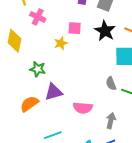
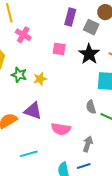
yellow star: (61, 43) -> (40, 79), moved
green star: (38, 69) -> (19, 75), moved
purple triangle: (53, 92) -> (33, 111), turned 30

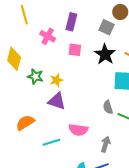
purple rectangle: (70, 17) -> (71, 22), moved
pink cross: (23, 35) -> (48, 36), moved
purple triangle: (33, 111) -> (57, 101), moved
cyan line: (29, 154) -> (52, 142), moved

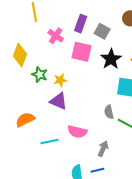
gray square: (107, 27) -> (102, 31), moved
pink square: (75, 50) -> (81, 52), size x1.5

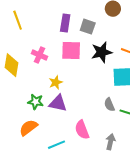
pink cross: (56, 36) -> (40, 55), moved
black star: (111, 59) -> (102, 52), turned 30
green star: (40, 75) -> (36, 102), moved
pink semicircle: (77, 132) -> (82, 130), turned 66

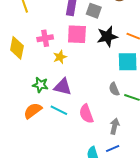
pink cross: (40, 55) -> (45, 38), turned -35
yellow star: (56, 82) -> (60, 57), moved
cyan line: (56, 145) -> (59, 110), moved, turned 48

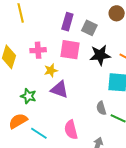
purple triangle: (63, 87) -> (60, 90), moved
cyan line: (59, 110) -> (39, 133), moved

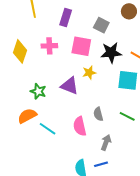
purple rectangle: (67, 22) -> (66, 17), moved
yellow star: (51, 70) -> (89, 73), moved
gray semicircle: (101, 108) -> (98, 114), moved

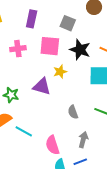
black star: (111, 53) -> (80, 50), turned 30
pink semicircle: (80, 126) -> (52, 145), moved

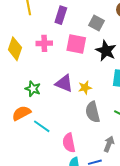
yellow star: (60, 72) -> (85, 88), moved
gray semicircle: (73, 112) -> (93, 112), size x1.5
gray arrow: (83, 140) -> (109, 144), moved

